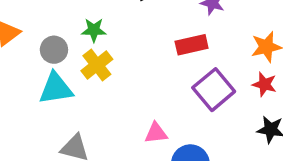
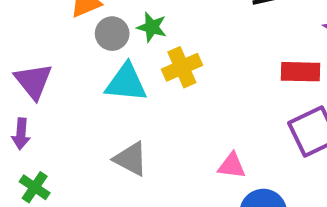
green star: (94, 30) -> (152, 27), moved
gray circle: (54, 50) -> (112, 34), moved

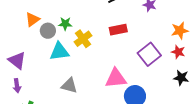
red rectangle: (300, 72) -> (118, 30), moved
pink triangle: (232, 166) -> (116, 78), size x1.6

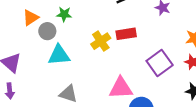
green star: (65, 24) -> (64, 14), moved
yellow cross: (83, 39) -> (101, 41), moved

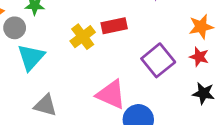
cyan triangle: (59, 55) -> (31, 57), turned -40
pink triangle: (121, 88) -> (111, 95), turned 30

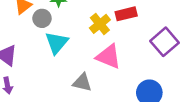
pink triangle: (111, 95) -> (109, 57), moved
gray triangle: (45, 105) -> (82, 82), moved

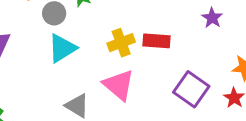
purple square: (165, 42) -> (191, 89), turned -32

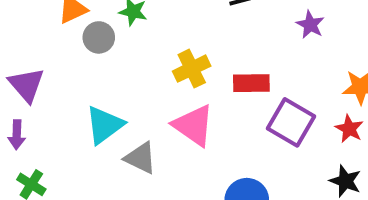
red rectangle: (156, 41) -> (251, 83), moved
cyan triangle: (62, 48) -> (104, 125), moved

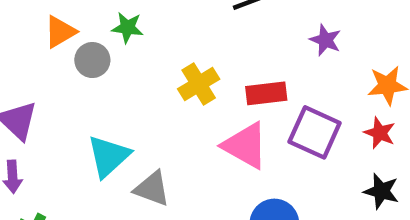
purple star: (310, 25) -> (325, 40), moved
pink triangle: (194, 125) -> (245, 146), moved

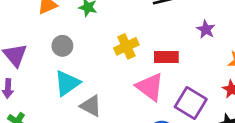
gray circle: (92, 60) -> (62, 46), moved
purple square: (315, 132) -> (191, 103), moved

